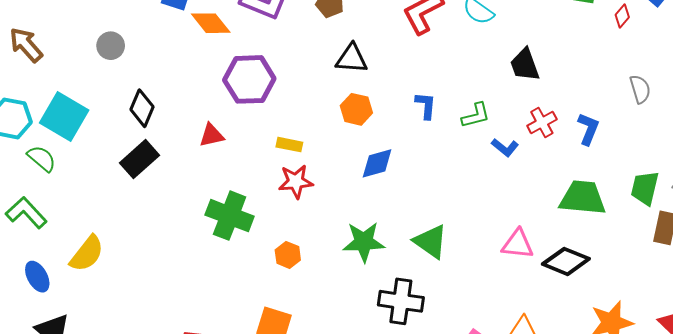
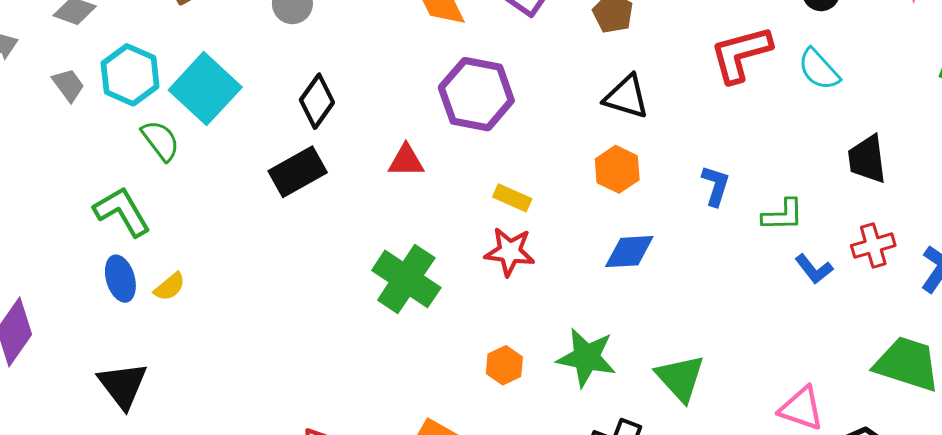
yellow semicircle: (87, 254) -> (170, 287), moved, size x0.6
orange hexagon: (288, 255) -> (504, 365), moved
blue ellipse: (37, 277) -> (120, 279), moved

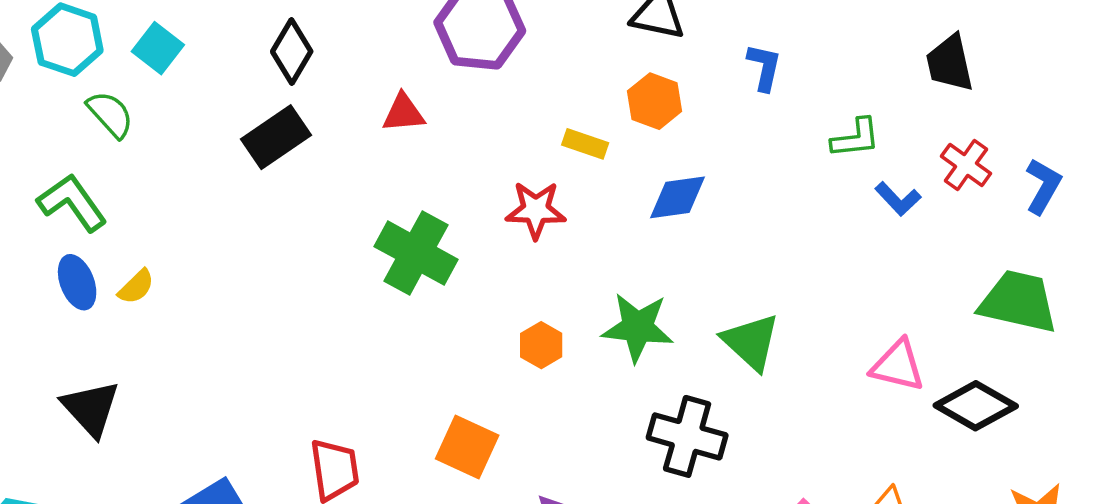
cyan square: (205, 89) -> (158, 48), size x0.6
blue L-shape: (716, 186) -> (764, 67), moved
yellow rectangle: (512, 198) -> (585, 144), moved
red cross: (873, 246) -> (966, 165), turned -33

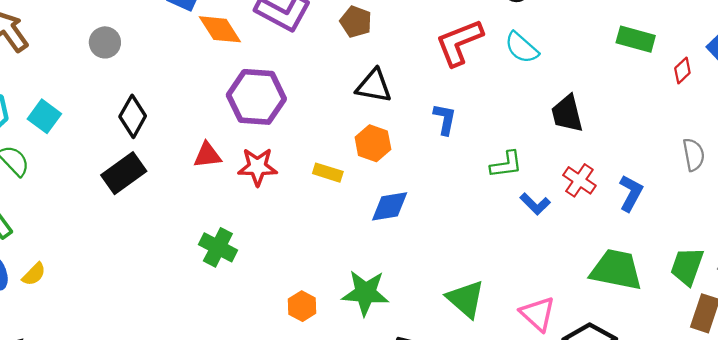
red star: (536, 210) -> (257, 167), moved
green cross: (416, 253) -> (218, 247), size x0.7
green triangle: (751, 342) -> (466, 299), moved
pink triangle: (898, 366) -> (538, 314), turned 30

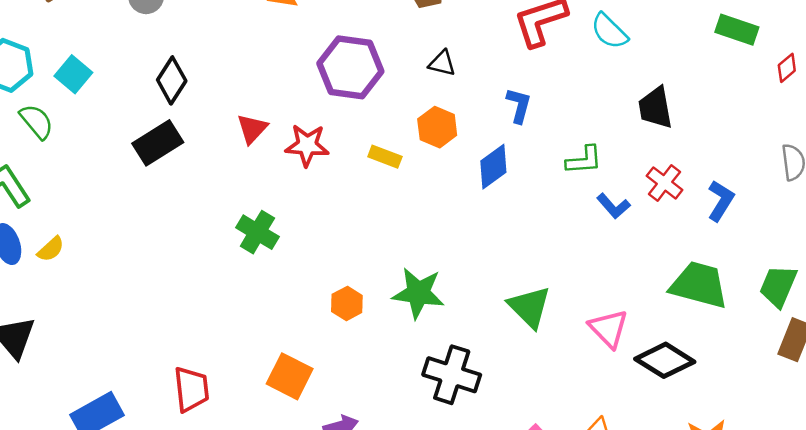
black triangle: (374, 86) -> (442, 63), size x0.7
purple hexagon: (256, 97) -> (350, 67), moved
red triangle: (207, 155) -> (252, 129), turned -44
blue diamond: (390, 206) -> (493, 167), moved, turned -30

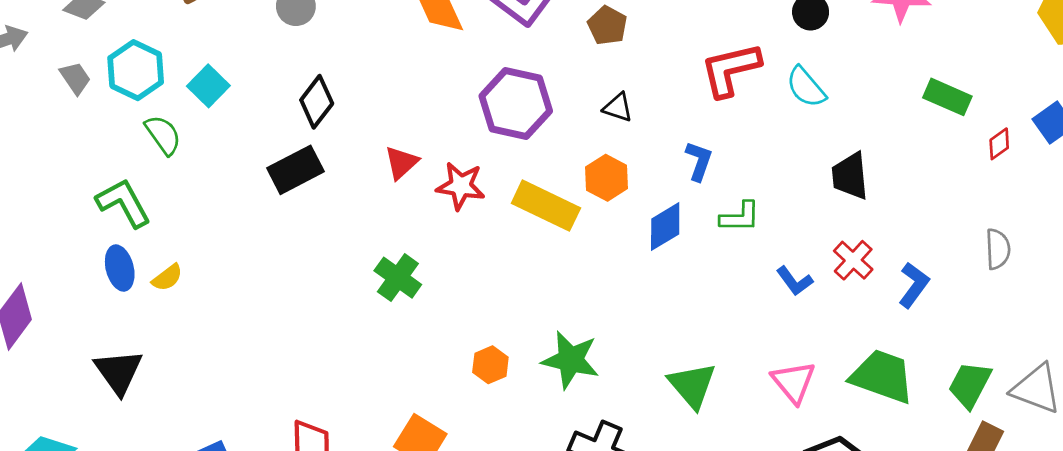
yellow rectangle: (385, 157) -> (546, 206), size x1.8
green L-shape: (584, 160) -> (740, 217), moved
pink triangle: (609, 329) -> (794, 382), moved

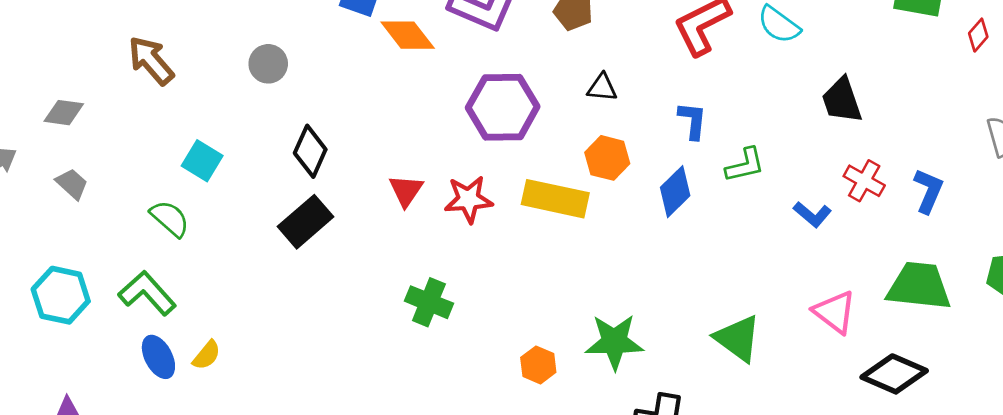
cyan hexagon: (136, 70) -> (61, 295), moved

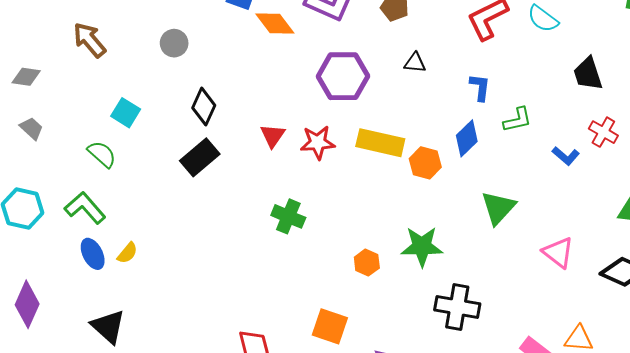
orange hexagon: (607, 158) -> (425, 163), moved
pink triangle: (835, 312) -> (558, 252), moved
green triangle: (738, 338) -> (498, 208), moved, turned 36

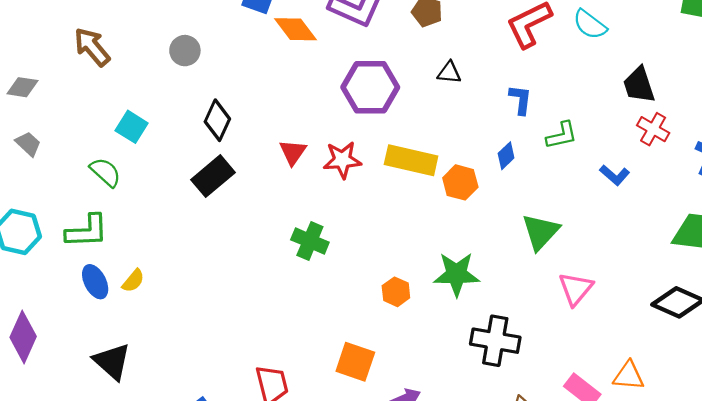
red cross: (603, 132) -> (653, 129), moved
blue diamond: (467, 138) -> (506, 156), size x0.7
green L-shape: (85, 208) -> (87, 231), turned 129
pink triangle: (558, 252) -> (576, 289), moved, turned 32

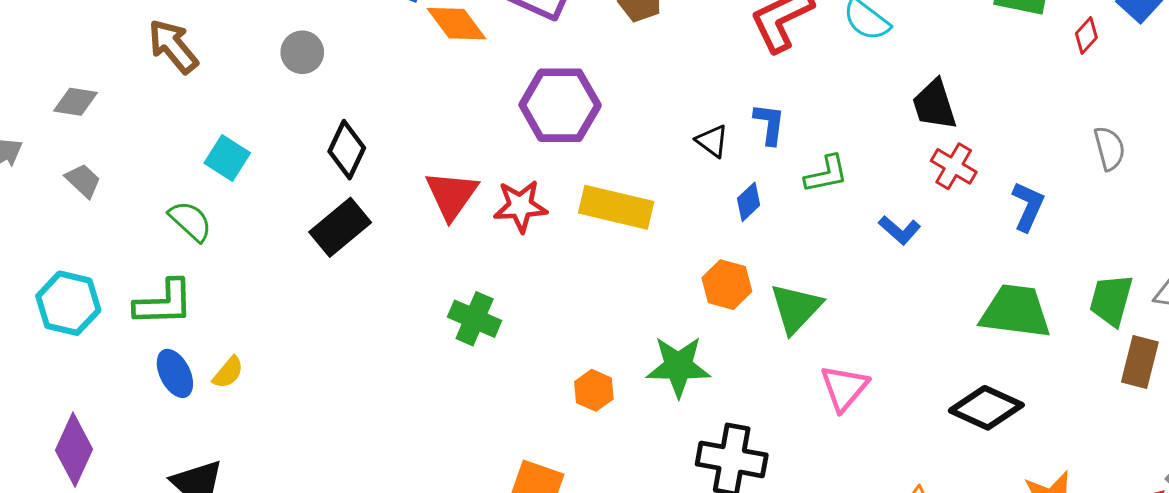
black triangle: (449, 73) -> (712, 141), moved, turned 30
red triangle: (293, 152) -> (452, 195), size x1.4
orange hexagon: (460, 182) -> (727, 285), moved

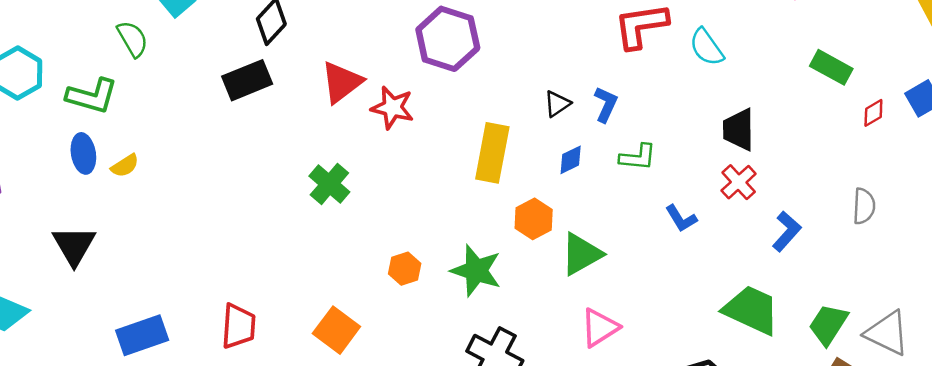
black triangle: (712, 141) -> (557, 104), turned 32
yellow rectangle: (616, 207) -> (492, 153), moved, turned 70

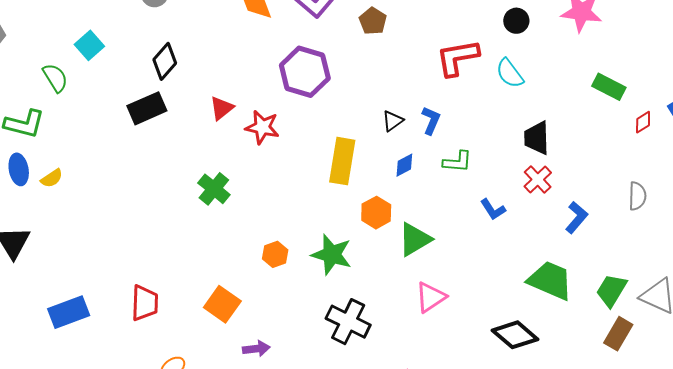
red triangle: (342, 82) -> (222, 108), size x0.7

